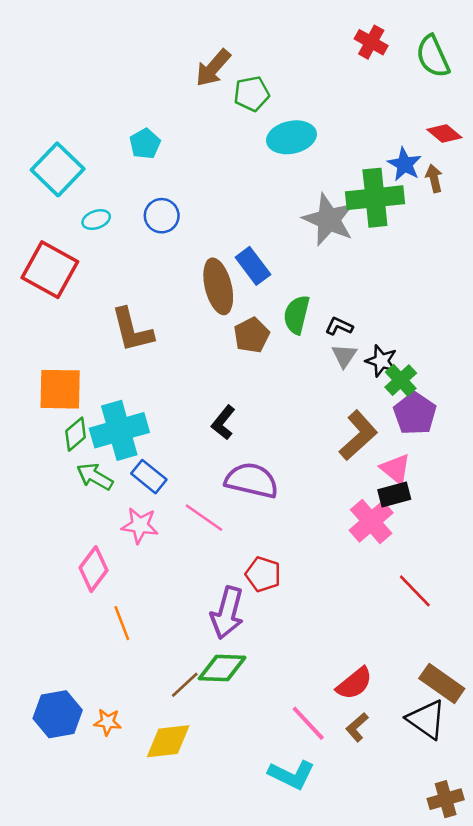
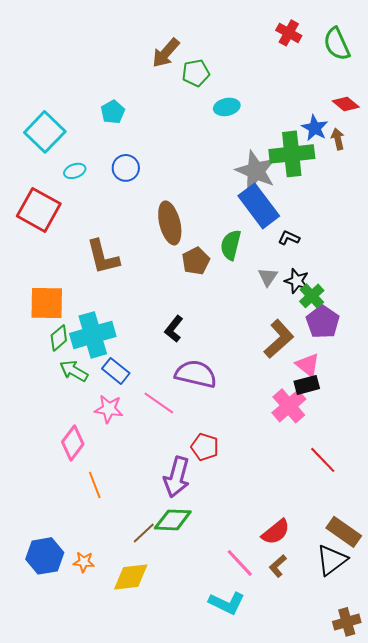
cyan ellipse: (291, 137) -> (227, 107), size x0.7
blue rectangle: (253, 266) -> (259, 206), moved, size x1.5
black L-shape: (339, 326) -> (289, 238), moved
black triangle: (426, 719) -> (332, 560), turned 48

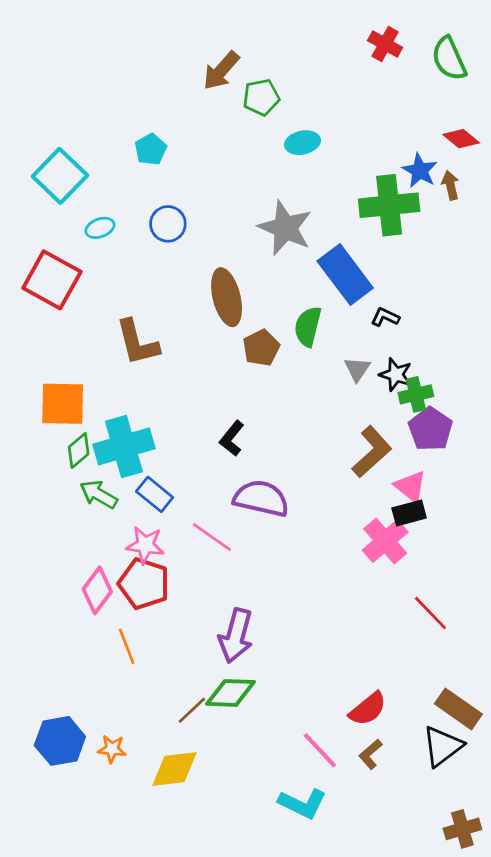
gray star: (256, 171) -> (285, 228), moved
green cross: (312, 296) -> (416, 394), turned 30
red pentagon: (205, 447) -> (144, 584), moved, size x1.4

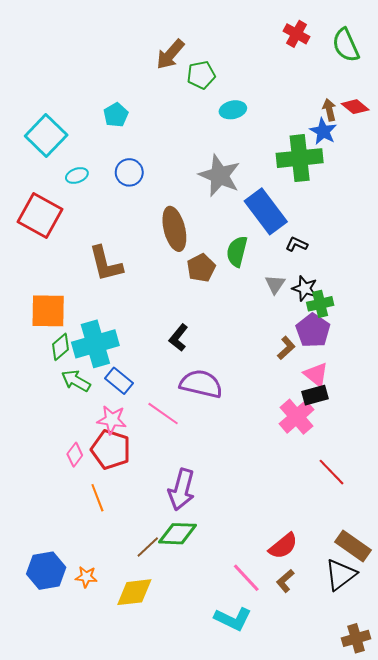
brown arrow: (450, 185) -> (329, 110), moved
purple pentagon: (430, 429) -> (313, 330), moved
brown L-shape: (372, 452) -> (286, 348), size x0.6
pink diamond: (97, 590) -> (75, 455), size x0.7

